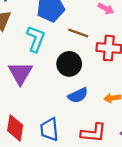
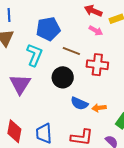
blue semicircle: (78, 95) -> (79, 103), moved, turned 48

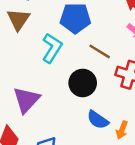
purple triangle: (20, 84) -> (26, 100), moved
orange arrow: (99, 108) -> (122, 130), turned -72

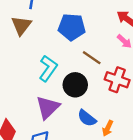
cyan L-shape: (52, 48) -> (48, 68), moved
purple triangle: (26, 100) -> (48, 107), moved

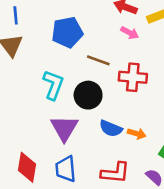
orange arrow: (108, 128) -> (137, 134), turned -84

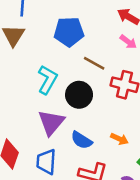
blue semicircle: (111, 129) -> (82, 140), moved

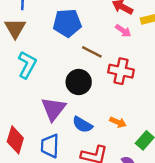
cyan L-shape: (47, 80) -> (27, 65), moved

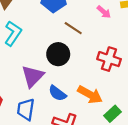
red cross: (121, 71) -> (109, 59), moved
orange arrow: (118, 122) -> (90, 95), size x1.6

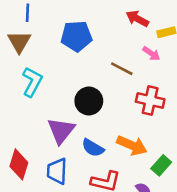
pink arrow: (104, 12) -> (151, 53), moved
brown line: (73, 28) -> (122, 69), moved

